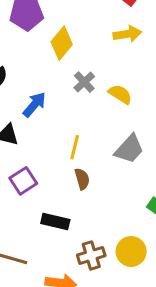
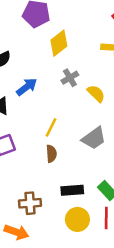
black rectangle: (55, 222) -> (72, 190), moved, turned -30
brown cross: (91, 255) -> (30, 203), moved

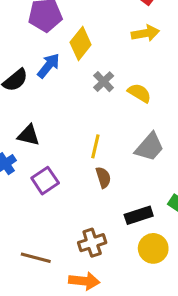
blue arrow: (27, 87) -> (49, 66), moved

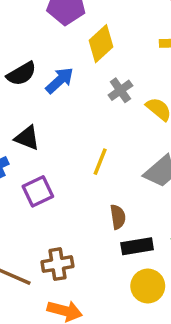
blue arrow: (49, 66) -> (60, 80), moved
brown semicircle: (103, 177) -> (118, 217), moved
brown cross: (92, 243) -> (57, 264), moved

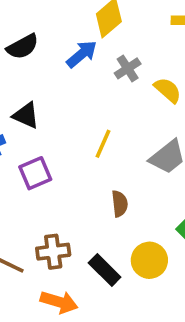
blue arrow: (60, 80) -> (82, 54), moved
black rectangle: (137, 246) -> (105, 270), moved, turned 52
yellow circle: (148, 286) -> (149, 260), moved

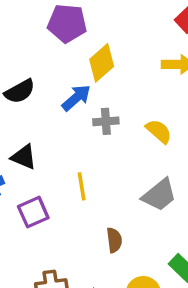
gray cross: (128, 68) -> (106, 121), moved, turned 30
yellow line: (103, 144) -> (82, 186), moved, turned -32

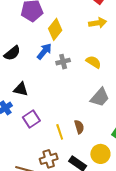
yellow line: (82, 186) -> (60, 132), moved

